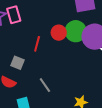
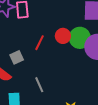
gray square: (18, 63) -> (17, 57), turned 32

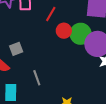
red line: (40, 43) -> (51, 14), moved

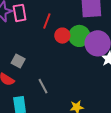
gray square: (16, 49) -> (18, 61), turned -32

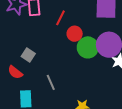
green circle: (79, 36) -> (88, 47), moved

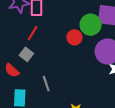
red line: (60, 18) -> (33, 33), moved
green circle: (88, 47) -> (91, 25), moved

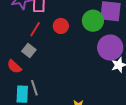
red circle: (74, 37) -> (61, 26), moved
gray line: (46, 84) -> (34, 88), moved

